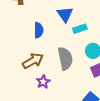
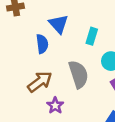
blue triangle: (65, 14) -> (59, 24), moved
cyan rectangle: (80, 29) -> (92, 36), turned -48

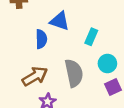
blue triangle: (59, 24) -> (60, 21), turned -35

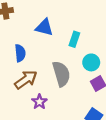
blue semicircle: (41, 39) -> (20, 53), moved

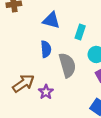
blue semicircle: (20, 53) -> (46, 49), moved
brown arrow: (26, 80) -> (23, 83), moved

